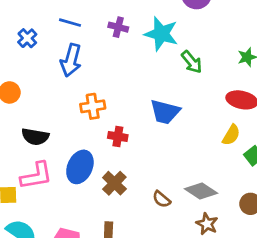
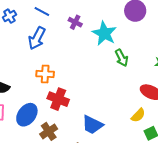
blue trapezoid: (165, 112) -> (92, 125), moved
red cross: (118, 137) -> (58, 99), size x1.5

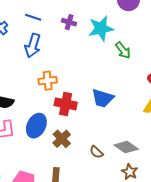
cyan star: (104, 33) -> (101, 28), turned -30
blue trapezoid: (92, 125) -> (103, 98), moved

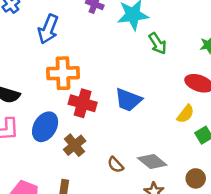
orange cross: (48, 81) -> (63, 73), size x1.4

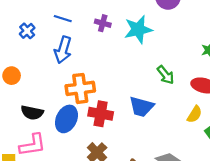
green arrow: (158, 43) -> (166, 75), moved
blue ellipse: (45, 127) -> (66, 119), moved

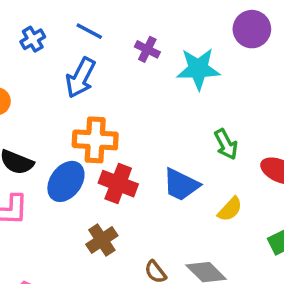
yellow semicircle: (195, 114) -> (230, 209), moved

